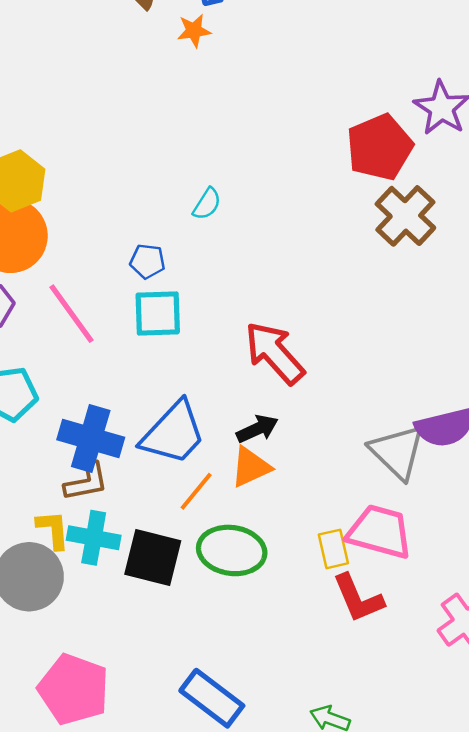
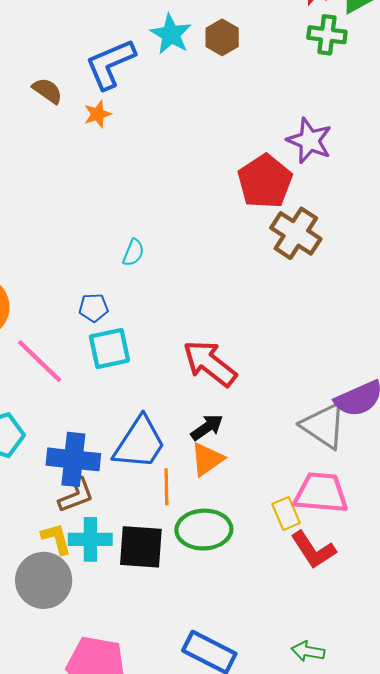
orange line: (196, 491) -> (166, 487), turned -30

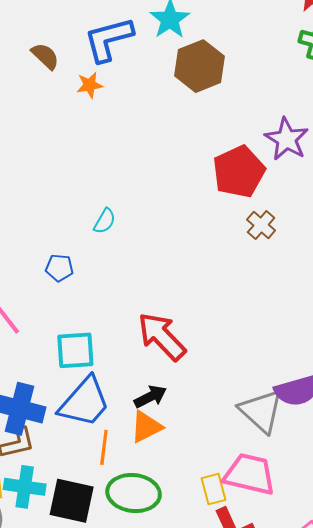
brown hexagon: (222, 37) -> (199, 66), moved, size x1.5
brown cross: (296, 233) -> (261, 225), size x0.6
cyan square: (109, 348) -> (75, 350), moved

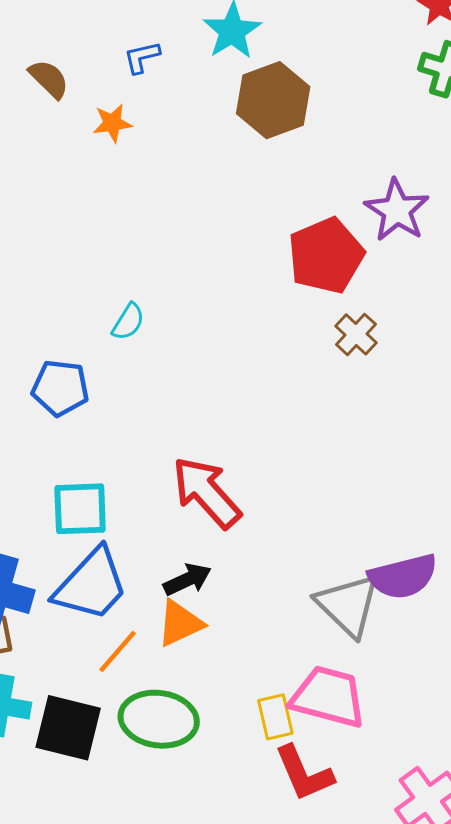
blue L-shape: (109, 39) -> (142, 57), size x0.5
blue pentagon: (59, 268) -> (60, 388), size x1.4
orange line: (104, 447) -> (118, 651), turned 32

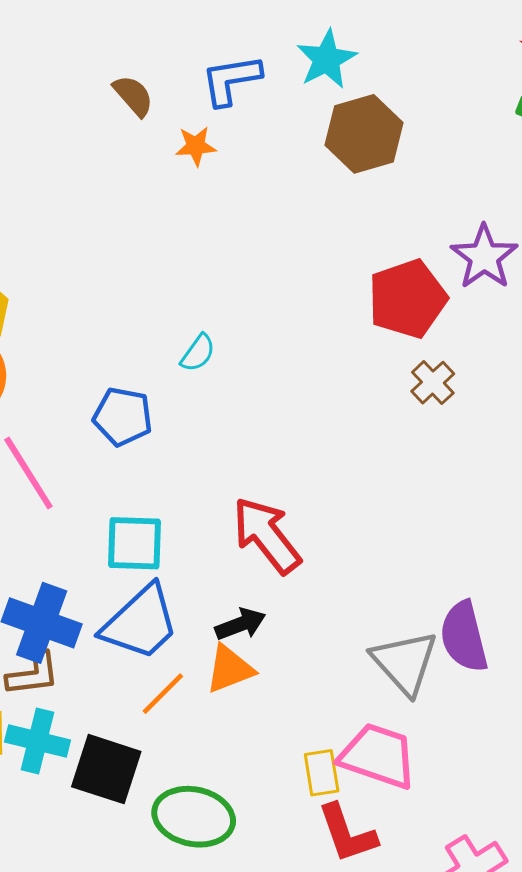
blue L-shape: (142, 57) -> (231, 80), size x1.6
purple semicircle: (403, 577) -> (464, 637), turned 86
green ellipse: (159, 719) -> (194, 817), moved

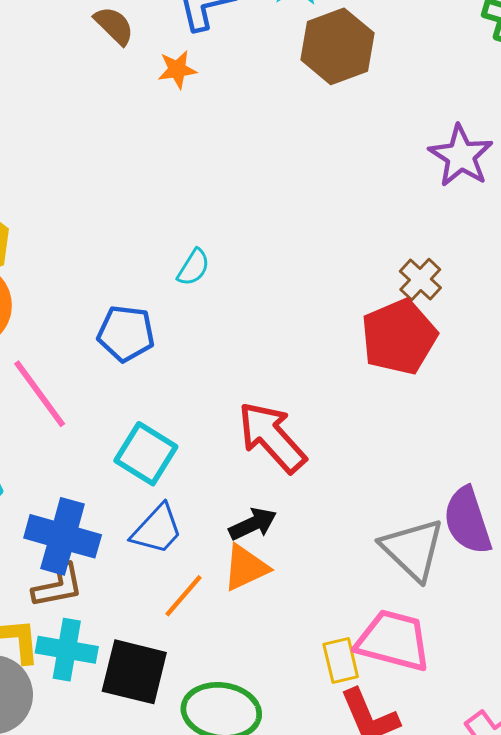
red pentagon: (407, 299) -> (399, 337), moved
cyan square: (134, 543) -> (146, 454), turned 34
blue trapezoid: (140, 623) -> (157, 529), size x0.7

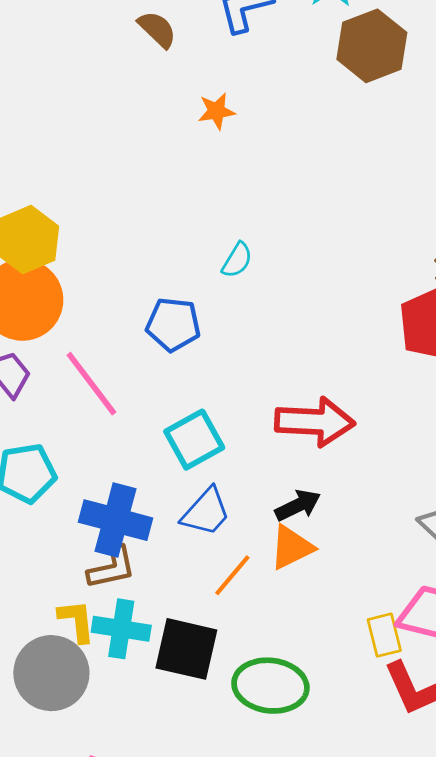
orange star: (177, 69) -> (216, 111), moved
red arrow: (272, 437) -> (315, 422), turned 136
cyan square: (146, 454) -> (194, 440), turned 30

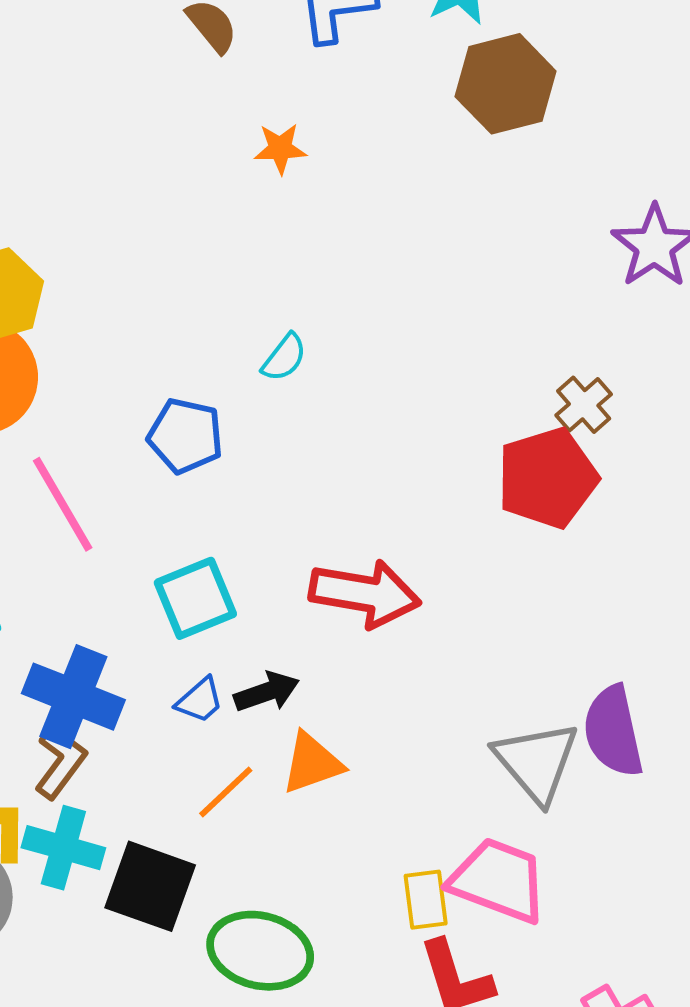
black arrow: (298, 505) -> (267, 692), moved
blue trapezoid: (206, 512) -> (200, 700), size x0.7
brown L-shape: (112, 568) -> (60, 762), turned -48

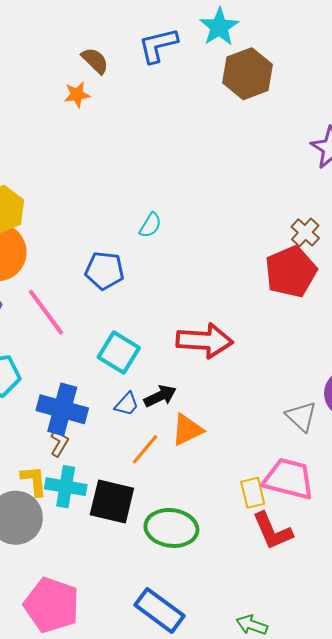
orange star: (280, 148) -> (77, 95), moved
cyan square: (195, 598) -> (119, 353), turned -30
brown L-shape: (60, 762) -> (59, 443), size x0.7
gray triangle: (537, 762) -> (301, 416), size x0.7

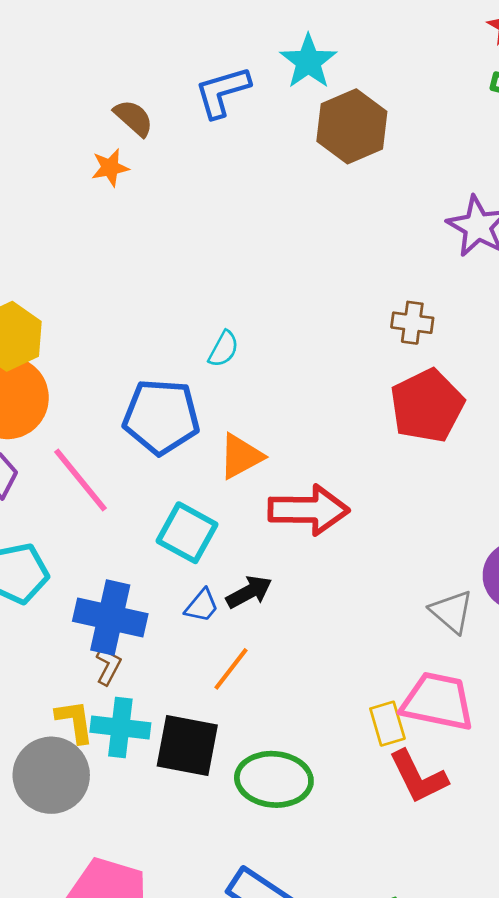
brown cross: (305, 232) -> (412, 323), moved, turned -32
blue pentagon: (105, 271) -> (161, 417), size x1.4
orange triangle: (187, 430) -> (241, 456), moved

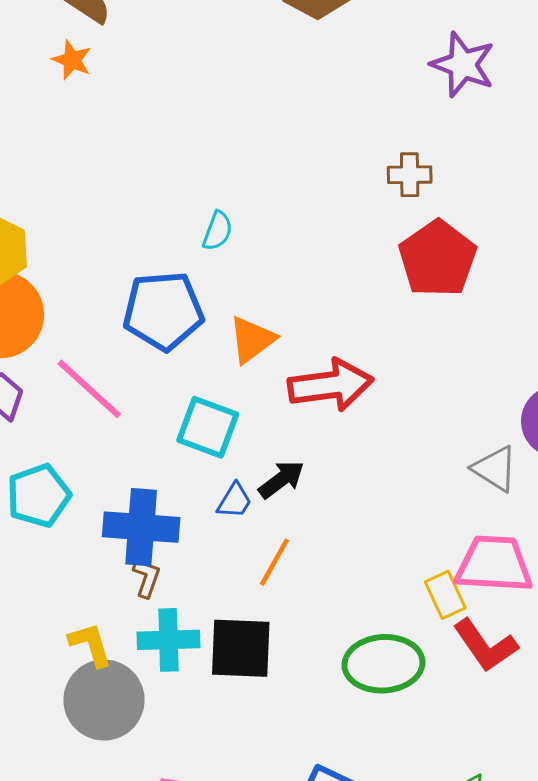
orange star: (110, 168) -> (72, 60), turned -30
yellow L-shape: (75, 721) -> (90, 644), moved
green ellipse: (274, 779) -> (383, 664), moved

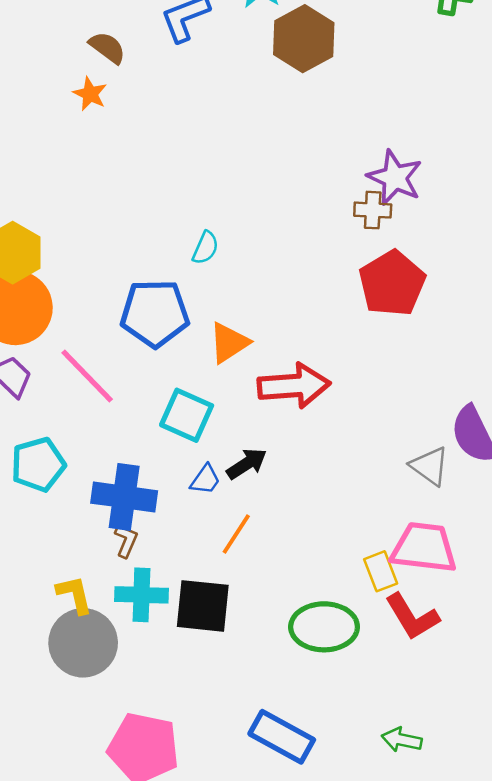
purple star: (463, 65) -> (395, 178), moved

